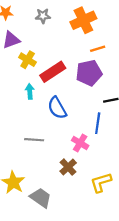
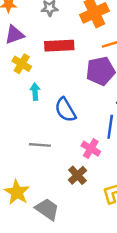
yellow cross: (28, 60) -> (22, 64), moved
red rectangle: (53, 72) -> (59, 46), moved, turned 30

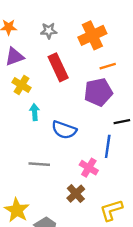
red rectangle: (59, 46) -> (58, 67), turned 68
blue semicircle: (65, 110) -> (64, 130), turned -40

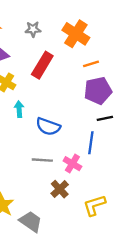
orange cross: (92, 35) -> (76, 34), turned -32
red rectangle: (58, 67) -> (42, 65), turned 56
purple pentagon: (98, 92) -> (98, 91), moved
gray line: (39, 164) -> (42, 160), moved

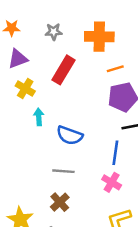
orange cross: (76, 34) -> (99, 37), turned -32
pink cross: (72, 164) -> (112, 182), moved
brown cross: (60, 189) -> (60, 202), moved

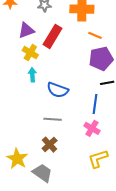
purple triangle: (18, 59) -> (26, 30), moved
orange line: (115, 69) -> (95, 35), turned 40
yellow cross: (25, 88) -> (30, 53), moved

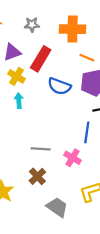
blue semicircle: (58, 90) -> (59, 86), moved
pink cross: (92, 128) -> (73, 158), moved
gray trapezoid: (42, 173) -> (57, 207), moved

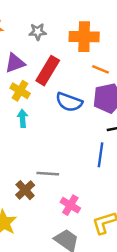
pink cross: (73, 158) -> (70, 205), moved
brown cross: (37, 176) -> (25, 190), moved

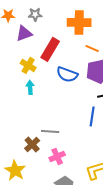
gray star: (38, 32) -> (35, 14), moved
purple triangle: (15, 63) -> (24, 33), moved
pink cross: (70, 205) -> (57, 156), moved, turned 35

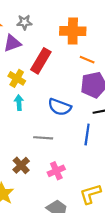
blue semicircle: (67, 74) -> (60, 107), moved
gray line: (50, 131) -> (43, 138), moved
pink cross: (57, 156) -> (56, 171), moved

